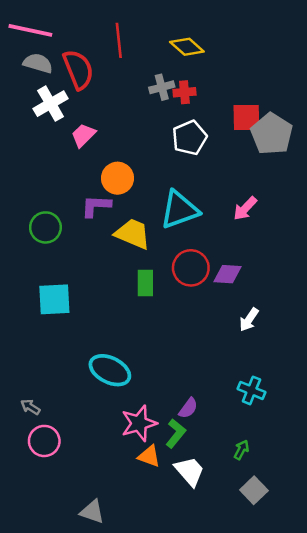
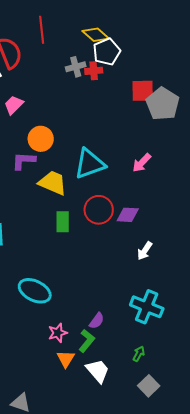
white pentagon: (190, 138) -> (107, 52), moved
cyan cross: (251, 390) -> (147, 307), size x1.5
pink star: (139, 423) -> (58, 333), size x0.7
orange triangle: (149, 456) -> (66, 359), turned 42

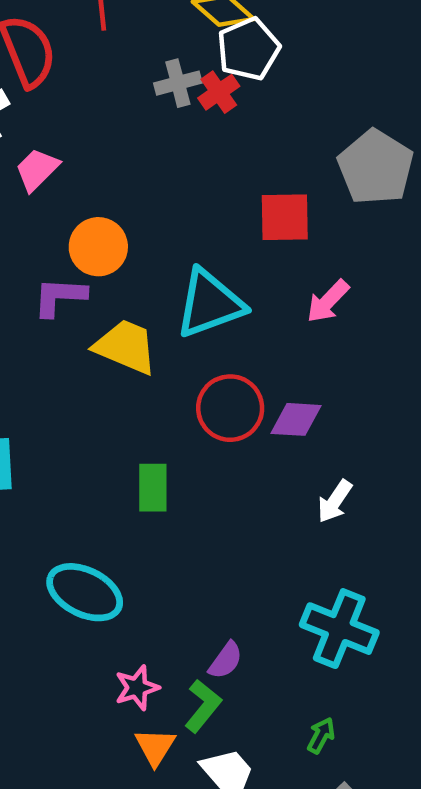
red cross: (94, 71) -> (219, 92), turned -30
red square: (143, 91) -> (285, 217), moved
green rectangle: (63, 222) -> (153, 488), moved

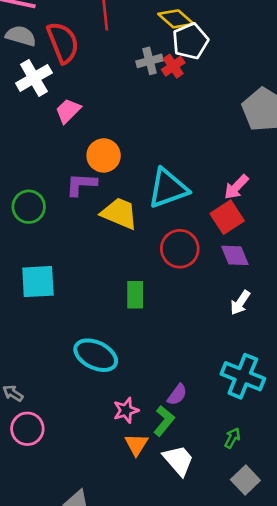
red square: (285, 217) -> (227, 217), moved, turned -32
purple diamond: (296, 419) -> (235, 255), moved, turned 64

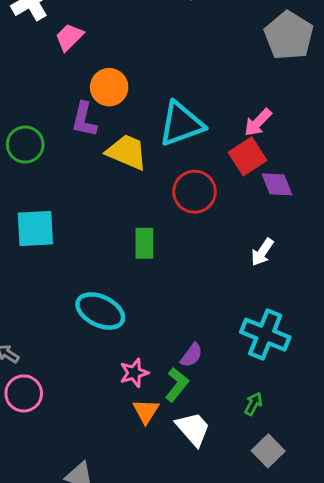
purple L-shape: (81, 184) -> (84, 120), turned -80
purple diamond: (235, 255) -> (277, 184), moved

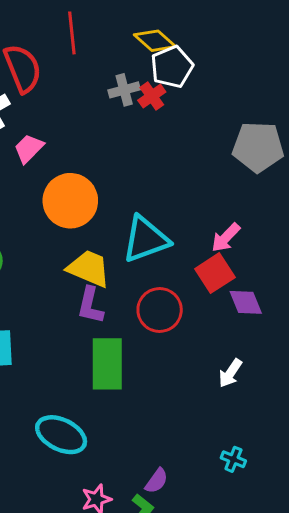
gray pentagon: (289, 36) -> (258, 147), turned -30
orange circle: (109, 87) -> (70, 201), size x1.4
purple L-shape: (84, 120) -> (90, 305), moved
green rectangle: (144, 243) -> (107, 364), size x1.6
cyan cross: (265, 335) -> (233, 459), size x0.5

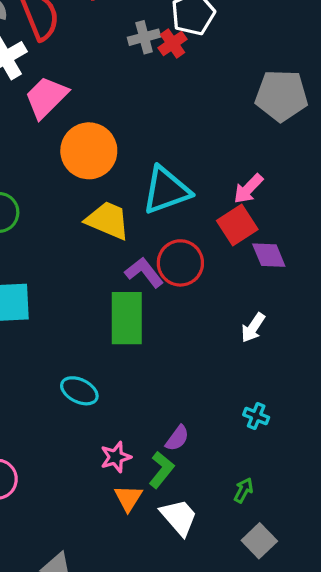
pink trapezoid: (29, 148) -> (46, 97), size x1.4
purple L-shape: (90, 305) -> (144, 272), moved, turned 129
cyan ellipse: (61, 435) -> (79, 391), size x0.7

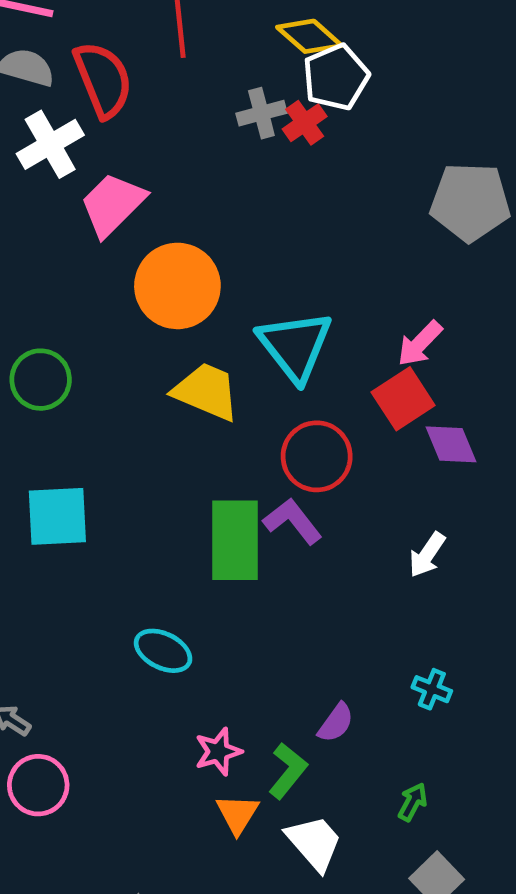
cyan triangle: (166, 190) -> (295, 346), turned -48
purple L-shape: (144, 272) -> (293, 521), moved
purple semicircle: (177, 438) -> (336, 723), moved

